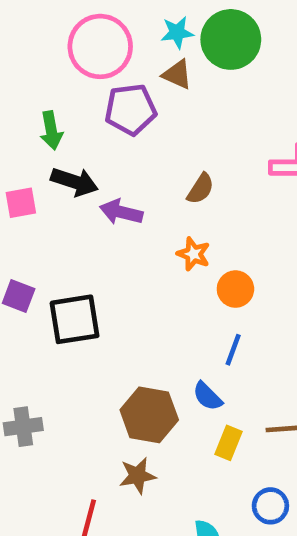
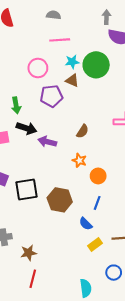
pink circle: (100, 46) -> (38, 68), size x0.7
brown hexagon: (149, 415) -> (60, 200), moved
yellow rectangle: (228, 443) -> (95, 244), turned 32
brown star: (138, 476) -> (29, 253), moved

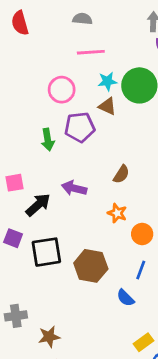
green arrow: (16, 105) -> (48, 140), moved
black arrow: (26, 128) -> (38, 205), moved, turned -60
yellow rectangle: (95, 244) -> (144, 342), moved

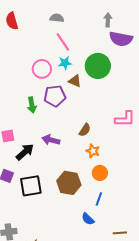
pink line: (91, 52) -> (63, 42), turned 60
cyan star: (107, 81) -> (65, 63), moved
orange star: (117, 213) -> (93, 151), moved
brown hexagon: (91, 266) -> (69, 183), moved

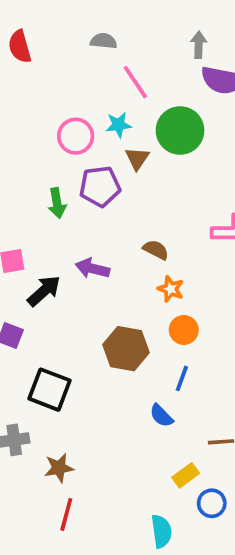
pink line: (63, 42) -> (135, 82), moved
brown triangle: (75, 81) -> (137, 158), turned 40
brown semicircle: (85, 130) -> (156, 250), turned -96
black square: (31, 186) -> (50, 390), moved, turned 30

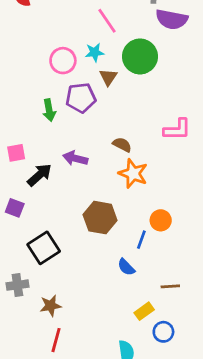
orange star: (171, 289) -> (133, 174), size x1.5
orange circle: (184, 330) -> (161, 220), moved
black square: (50, 390) -> (44, 248), turned 36

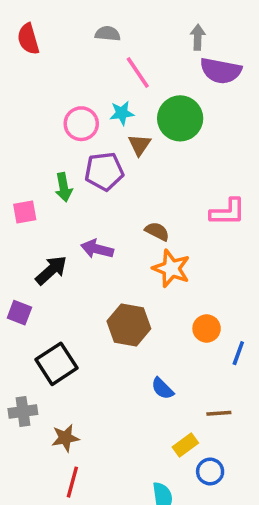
pink square: (16, 153) -> (25, 212), moved
blue line: (141, 240) -> (238, 353), moved

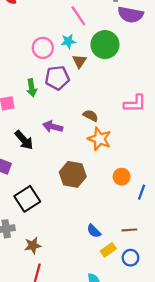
black arrow: (51, 270) -> (24, 140), turned 90
blue semicircle: (162, 389) -> (94, 231), moved
blue circle: (210, 471) -> (130, 258), moved

